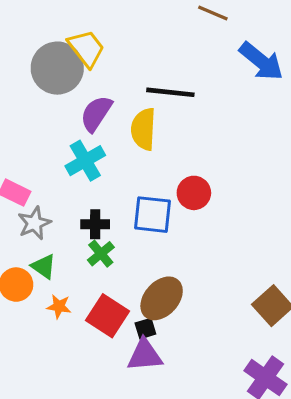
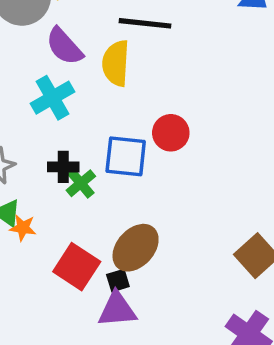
purple semicircle: (96, 114) -> (64, 46), turned -75
green cross: (101, 254) -> (81, 183), moved
orange star: (59, 306) -> (23, 228), moved

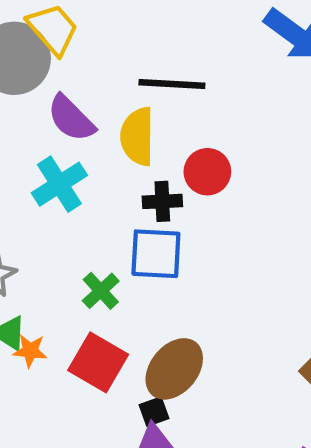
red circle: (171, 133) -> (207, 172), moved
black cross: (63, 167) -> (162, 201), moved
red square: (77, 267) -> (98, 362), moved

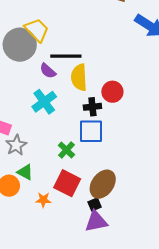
black line: (172, 84) -> (66, 56), moved
purple semicircle: (71, 118) -> (48, 71), size x0.7
orange star: (30, 351) -> (43, 200), moved

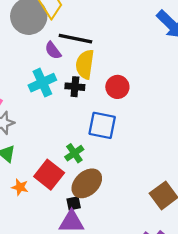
black cross: (92, 107) -> (75, 87), moved
blue square: (91, 131) -> (102, 125), moved
green cross: (66, 150) -> (74, 153), moved

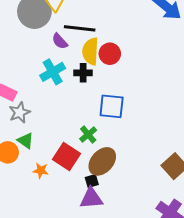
red circle: (117, 87) -> (110, 54), moved

